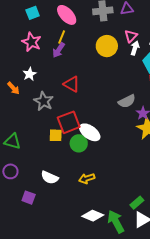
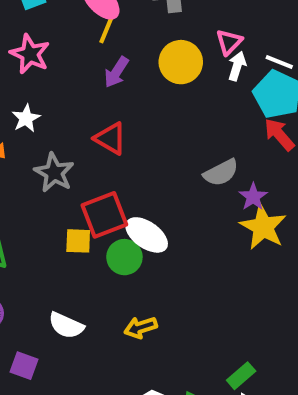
yellow line: (62, 37) -> (106, 30), moved
purple arrow: (59, 50) -> (116, 72), moved

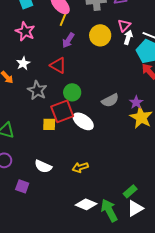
red triangle: (110, 138) -> (58, 65), moved
gray semicircle: (221, 173) -> (110, 100), moved
green circle: (124, 257) -> (72, 92), moved

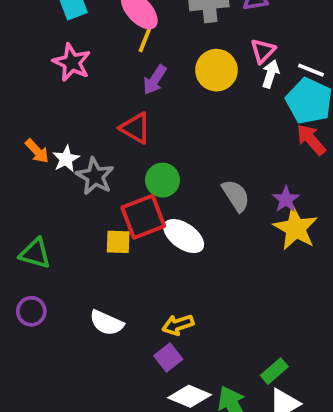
white star: (23, 63) -> (66, 159), moved
gray semicircle: (110, 100) -> (236, 196), turned -96
purple square: (22, 186) -> (168, 358), moved, turned 32

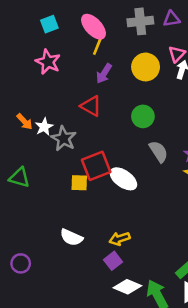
green circle: (162, 180) -> (143, 116), moved
green triangle: (35, 253) -> (19, 178), moved
purple circle: (31, 311) -> (21, 263), moved

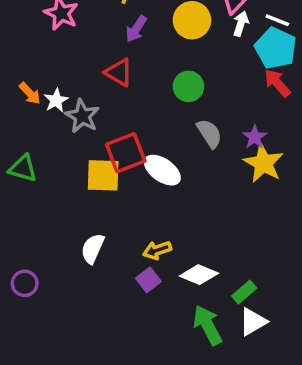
yellow square: (79, 183) -> (103, 175), size x1.5
white semicircle: (71, 237) -> (93, 248), turned 90
white diamond: (127, 287) -> (199, 275), moved

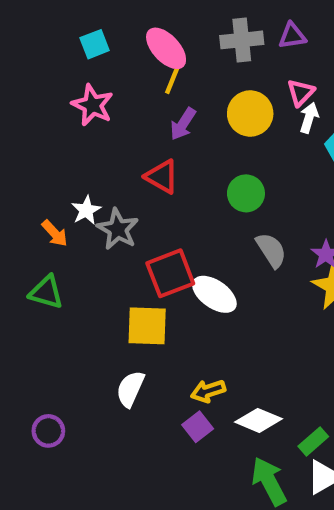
orange arrow: (30, 93) -> (55, 233), moved
yellow square: (103, 175) -> (147, 326), moved

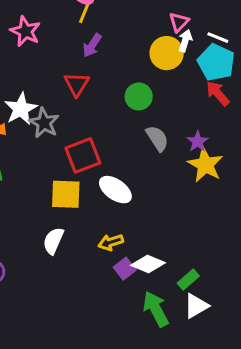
yellow circle: (250, 114) -> (167, 53), moved
red triangle: (162, 177) -> (77, 84), turned 32
white star: (86, 210) -> (21, 109), size x1.5
white ellipse: (214, 294) -> (115, 190), moved
purple square: (198, 427) -> (125, 269), moved

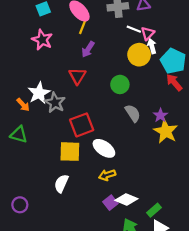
white line: (218, 38) -> (134, 29), moved
white arrow: (185, 41) -> (152, 46), turned -32
yellow arrow: (111, 242) -> (107, 175), moved

